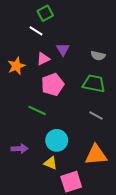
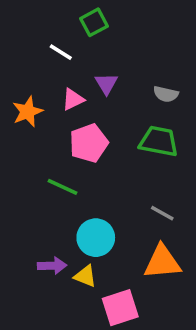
green square: (45, 13) -> (94, 22), moved
gray line: (96, 116) -> (162, 213), moved
purple arrow: (19, 149) -> (52, 266), moved

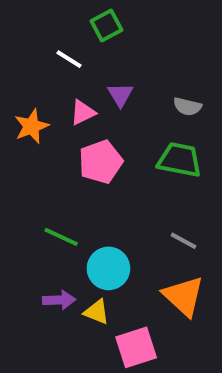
green line: (63, 187) -> (61, 237), moved
orange triangle: (162, 262) -> (183, 296), turned 48

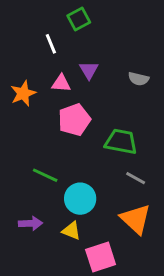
white line: (69, 59) -> (51, 44), turned 36
pink triangle: (83, 112) -> (61, 83), turned 30
green trapezoid: (180, 160) -> (121, 142), moved
purple arrow: (59, 300) -> (30, 223), moved

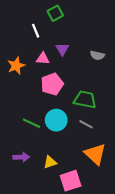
gray line: (136, 178) -> (86, 124), moved
cyan circle: (80, 199) -> (56, 120), moved
yellow triangle: (71, 231) -> (50, 162), turned -40

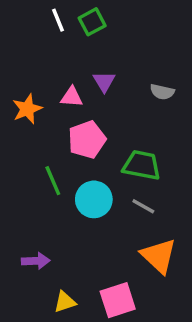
white line: (36, 31) -> (58, 20), moved
green line: (32, 123) -> (53, 181), moved, turned 42
yellow triangle: (50, 162) -> (65, 302), moved

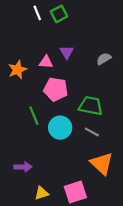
gray semicircle: (162, 92) -> (104, 59), turned 136
pink pentagon: (87, 140) -> (56, 89), turned 30

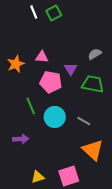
purple triangle: (67, 52) -> (71, 69), moved
green trapezoid: (91, 106) -> (93, 84), moved
purple arrow: (23, 167) -> (21, 139), moved

